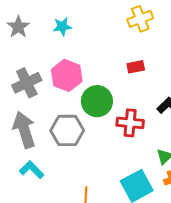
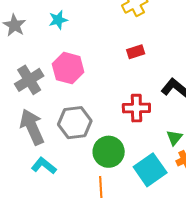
green circle: (97, 101) -> (109, 152), moved

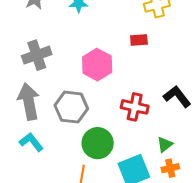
red rectangle: (136, 52) -> (139, 40), moved
pink hexagon: (68, 68) -> (97, 65), moved

